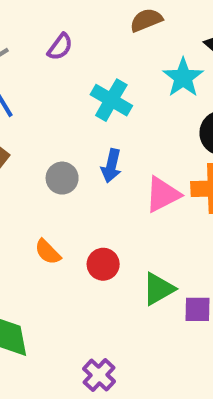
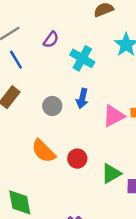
purple semicircle: (60, 47) -> (51, 40), moved
orange semicircle: (48, 252) -> (43, 151), size x1.5

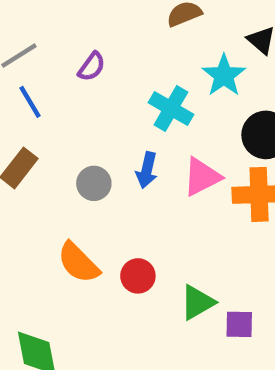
cyan cross: (82, 58) -> (171, 108), moved
pink triangle: (114, 116) -> (202, 177), moved

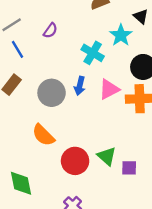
gray circle: (94, 183) -> (52, 93), size x1.5
red circle: (138, 276) -> (75, 161), moved, size x1.5
green triangle: (197, 302) -> (107, 156), turned -48

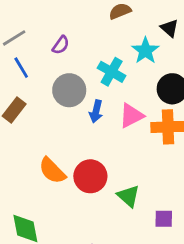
gray circle: (52, 93) -> (69, 90), moved
red circle: (75, 161) -> (90, 176), moved
purple square: (129, 168) -> (164, 219), moved

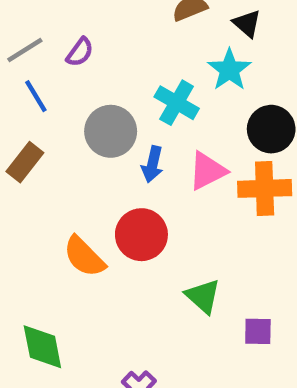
black triangle: (169, 28) -> (247, 24), moved
purple semicircle: (61, 45) -> (80, 52), moved
red circle: (90, 176) -> (141, 235), moved

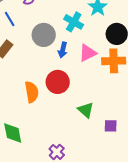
orange semicircle: (84, 257) -> (32, 92), turned -145

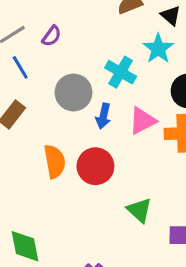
orange semicircle: (32, 92) -> (55, 161), moved

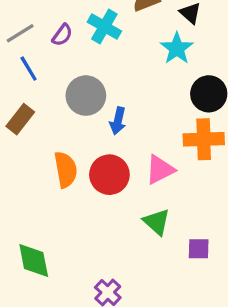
cyan cross: (121, 72) -> (104, 27), moved
pink triangle: (143, 121) -> (160, 170), moved

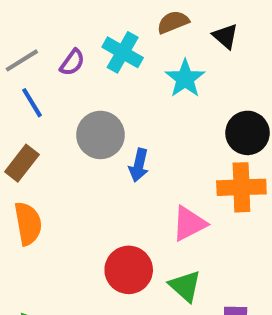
cyan star: (177, 48) -> (185, 79), moved
orange semicircle: (66, 170) -> (28, 224), moved
red circle: (109, 175) -> (129, 270), moved

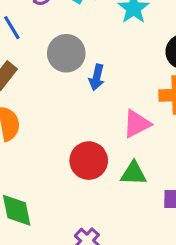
green triangle: (185, 286) -> (134, 173), turned -40

